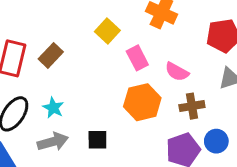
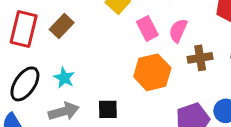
pink semicircle: (177, 72) -> (178, 31), moved, turned 85
brown cross: (192, 106) -> (200, 58), moved

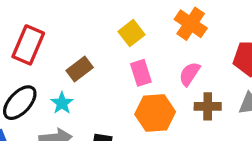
brown rectangle: (62, 26) -> (80, 69), moved
pink rectangle: (147, 28) -> (141, 73), moved

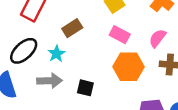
pink rectangle: (141, 73) -> (120, 35), turned -48

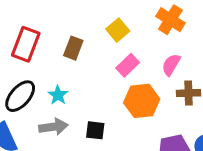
brown rectangle: (72, 28) -> (73, 48), moved, turned -30
pink rectangle: (120, 35) -> (128, 65), turned -66

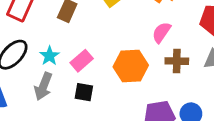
pink rectangle: (128, 65) -> (82, 61), moved
gray arrow: (53, 127) -> (43, 86), turned 116

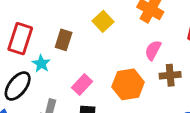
cyan star: (50, 56) -> (41, 64), moved

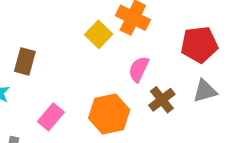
yellow square: (103, 21) -> (99, 34), moved
brown cross: (170, 75) -> (162, 100), turned -30

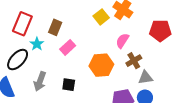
gray triangle: (205, 91) -> (146, 78), moved
pink rectangle: (51, 117) -> (68, 47), moved

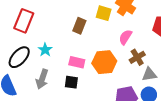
yellow square: (101, 17) -> (104, 13), turned -35
brown rectangle: (55, 27) -> (79, 26), moved
cyan star: (37, 44) -> (45, 50), moved
pink rectangle: (68, 47) -> (77, 62), moved, turned 56

